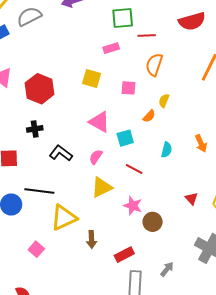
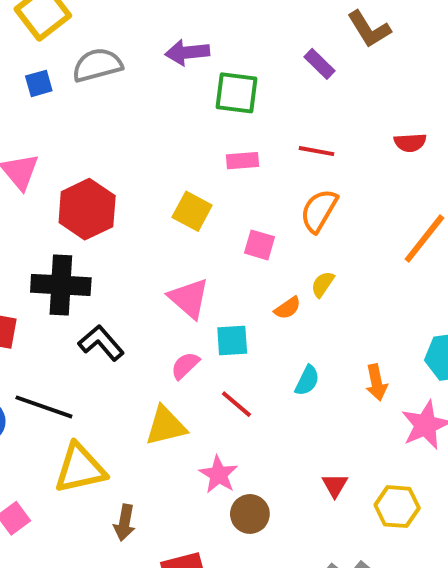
green square: (123, 18) -> (237, 93), moved
red semicircle: (192, 21) -> (410, 143), size x0.6
black cross: (35, 129) -> (61, 285), size x1.8
pink semicircle: (96, 157) -> (185, 366), moved

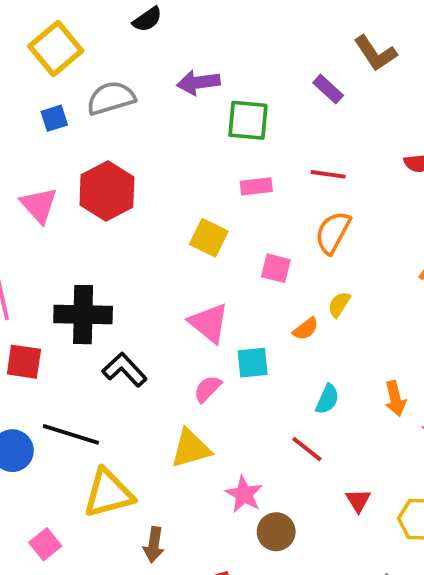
red hexagon: (87, 209) -> (107, 191), moved
red line: (236, 404) -> (307, 449), moved

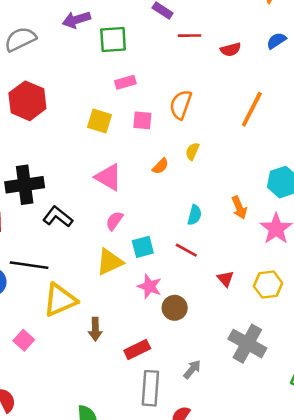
red line: (328, 174) -> (190, 36), moved
pink square: (276, 268) -> (142, 120), moved
orange semicircle: (306, 329) -> (160, 166), moved
cyan square: (253, 363) -> (143, 247), moved

